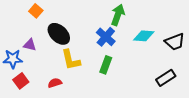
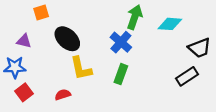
orange square: (36, 11) -> (41, 13), turned 32
cyan diamond: (144, 36) -> (170, 24), moved
purple triangle: (30, 45) -> (24, 41), moved
black rectangle: (166, 78) -> (187, 76), moved

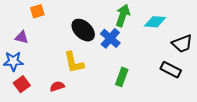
black ellipse: (67, 39) -> (83, 30), moved
green rectangle: (121, 74) -> (122, 77), moved
black rectangle: (187, 76) -> (171, 70), turned 60

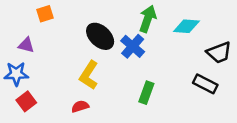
yellow L-shape: (74, 62) -> (89, 75), turned 45
red semicircle: (57, 86) -> (80, 106), moved

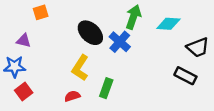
green rectangle: (146, 93) -> (106, 88), moved

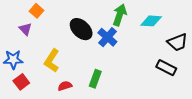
orange square: (41, 12) -> (36, 11), turned -32
purple triangle: (24, 41) -> (25, 29), moved, turned 32
yellow L-shape: (80, 68) -> (52, 61), moved

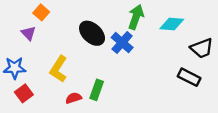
green rectangle: (95, 79) -> (97, 90), moved

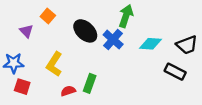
orange square: (41, 12) -> (48, 16), moved
cyan diamond: (172, 24) -> (151, 44), moved
red square: (24, 93) -> (22, 87), turned -35

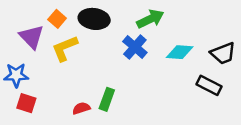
green arrow: (126, 16) -> (150, 19), turned 45
purple triangle: (26, 31) -> (32, 37), size x1.5
black ellipse: (85, 31) -> (94, 19), moved, turned -35
yellow L-shape: (54, 64) -> (65, 48), moved, turned 35

